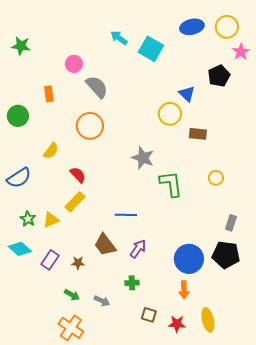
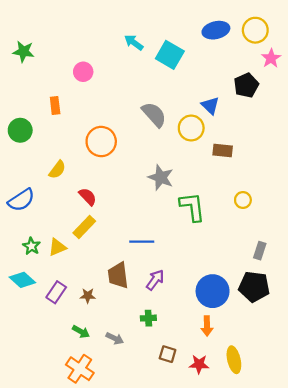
gray semicircle: (97, 87) -> (154, 115), moved
brown trapezoid: (105, 245) -> (118, 275), turned 30

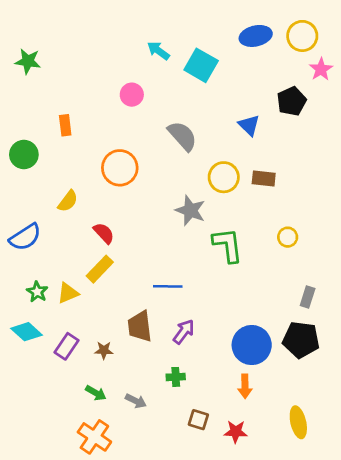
pink circle: (83, 72) -> (132, 95), moved
yellow circle: (191, 128) -> (224, 177), moved
yellow ellipse: (234, 360) -> (298, 422), moved

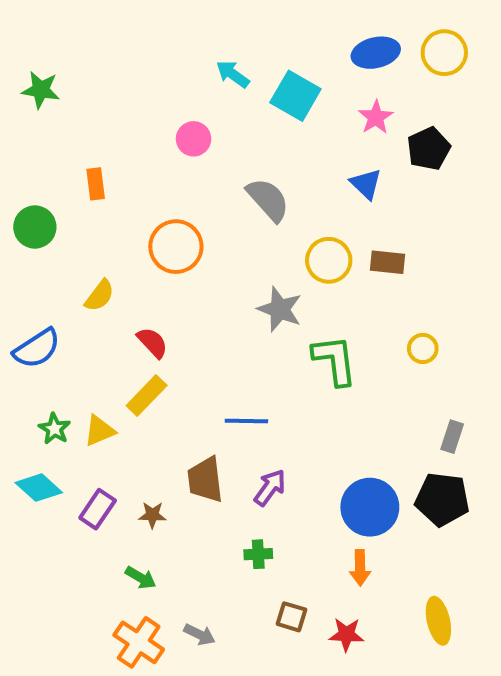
pink star: (321, 69) -> (376, 117), moved
gray arrow: (136, 401) -> (199, 634), moved

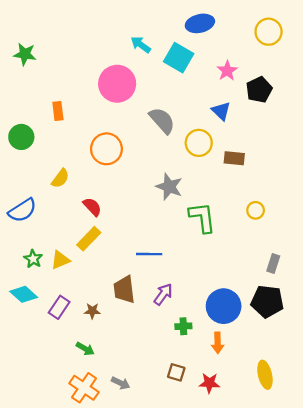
blue ellipse: (376, 53) -> (200, 23), moved
pink circle: (194, 139) -> (117, 84), size x1.8
yellow circle: (329, 260) -> (199, 143), moved
green cross: (258, 554) -> (183, 326), moved

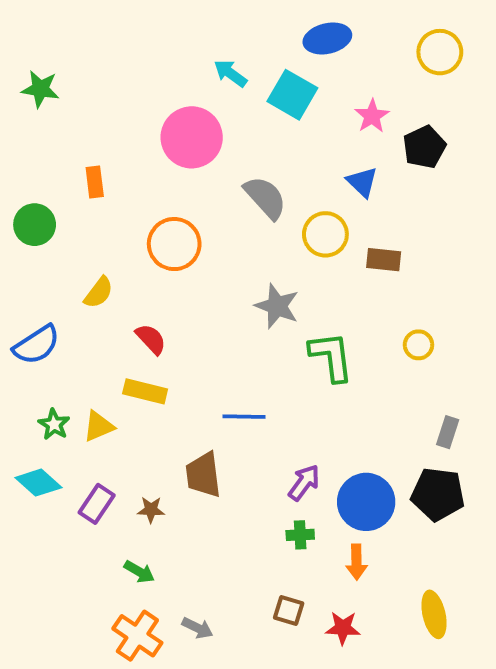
yellow rectangle: (89, 239) -> (145, 391), turned 60
purple arrow: (163, 294) -> (304, 483), moved

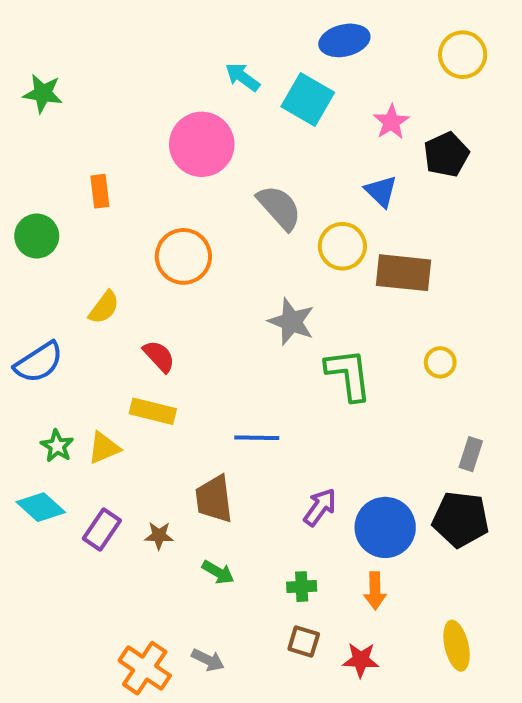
brown rectangle: (384, 260) -> (404, 273), size x1.5
green cross: (300, 535) -> (302, 587), moved
green arrow: (139, 572) -> (218, 572), moved

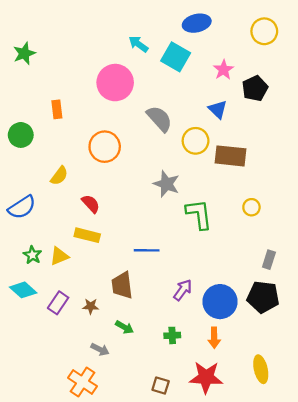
green star: (43, 93) -> (24, 53), turned -30
brown square: (304, 642) -> (161, 385), moved
gray arrow: (208, 660) -> (100, 349), moved
red star: (361, 660) -> (206, 377), size x1.6

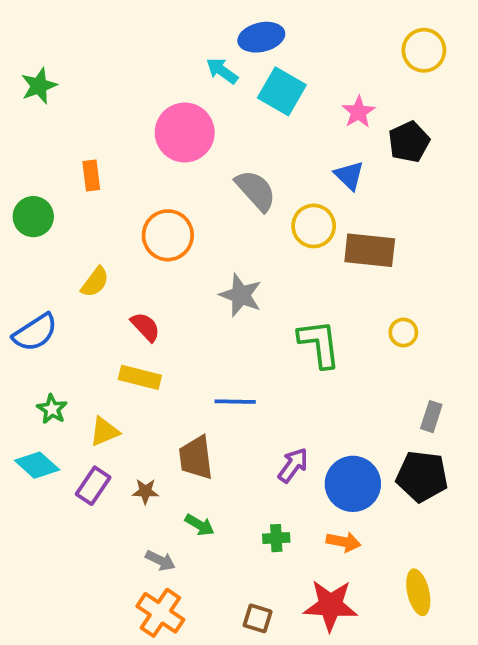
blue ellipse: (197, 23) -> (261, 37), moved
gray star: (166, 184) -> (241, 295), moved
yellow triangle: (59, 256) -> (104, 432), moved
orange arrow: (214, 338) -> (344, 542), turned -78
orange cross: (83, 382) -> (160, 613), moved

